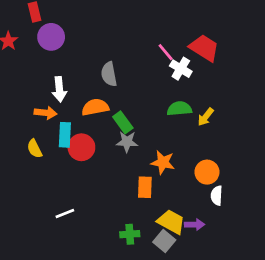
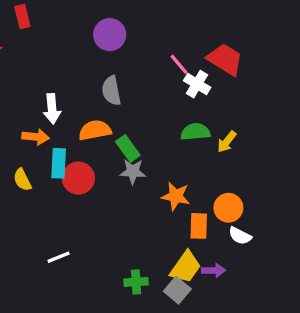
purple circle: (51, 37) -> (110, 35), moved
orange rectangle: (145, 187) -> (199, 226), moved
white semicircle: (217, 196) -> (240, 236), turned -66
yellow trapezoid: (171, 222) -> (186, 267), turned 96

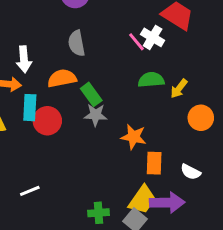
pink line: (179, 64) -> (136, 42), moved
orange circle: (228, 208) -> (201, 118), moved
purple arrow: (214, 270) -> (167, 203), size x1.6

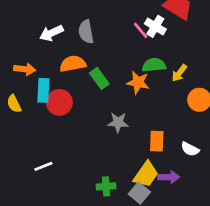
white arrow: (24, 59) -> (51, 33), moved, turned 70
gray star: (96, 115) -> (118, 122), moved
orange star: (134, 137) -> (138, 82), moved
purple arrow: (167, 203) -> (169, 177), size x0.7

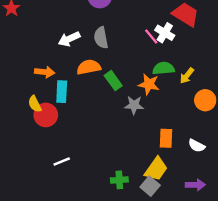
red circle: (59, 102) -> (46, 115), moved
gray star: (118, 122) -> (134, 105), moved
purple arrow: (169, 177) -> (195, 185), moved

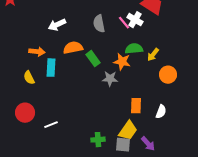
gray semicircle: (101, 38) -> (99, 24), moved
red circle: (46, 115) -> (25, 113), moved
white semicircle: (197, 146) -> (161, 112), turned -96
purple arrow: (195, 185) -> (148, 144), moved, turned 49
gray square: (150, 186) -> (123, 145), turned -35

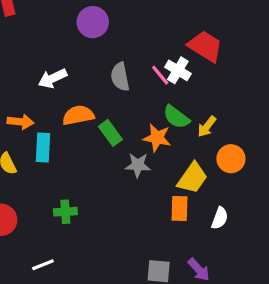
green semicircle: (134, 49) -> (176, 117), turned -138
white line: (51, 125) -> (43, 265), moved
yellow trapezoid: (128, 131) -> (192, 178), moved
green cross: (98, 140) -> (65, 212), moved

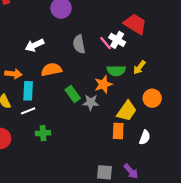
green semicircle: (176, 117) -> (116, 71), turned -36
yellow arrow: (207, 127) -> (139, 67), moved
green rectangle: (110, 133) -> (73, 94), moved
orange star: (157, 138) -> (103, 84), turned -30
white line: (43, 265) -> (28, 111), moved

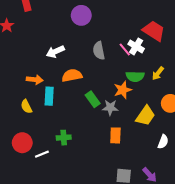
white line: (28, 111) -> (42, 154), moved
orange rectangle: (118, 131) -> (115, 135), moved

